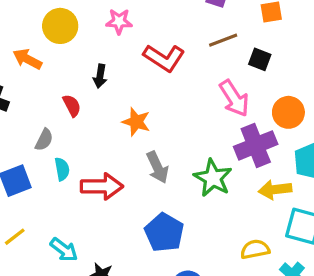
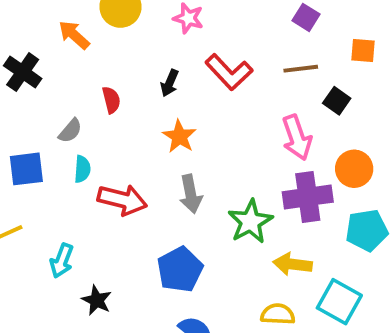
black arrow: (100, 76) -> (170, 83), moved
yellow arrow: (275, 190) -> (293, 264), moved
cyan arrow: (64, 250) -> (62, 261), turned 60

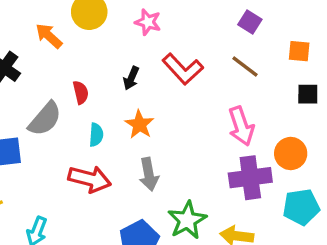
brown line: (301, 69) -> (245, 66), turned 44
black square: (337, 101) -> (308, 94), moved, turned -35
gray semicircle: (70, 131) -> (45, 119), size x1.6
cyan semicircle: (82, 169) -> (96, 135), moved
green star: (250, 222) -> (187, 220), moved

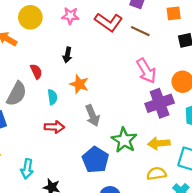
red L-shape: (183, 69) -> (109, 22), moved
red arrow: (90, 179) -> (54, 127), size x0.7

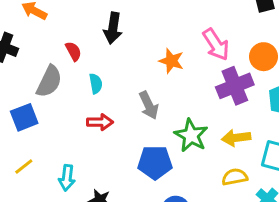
black arrow: (67, 55) -> (113, 28), size x1.5
orange star: (79, 84) -> (171, 61), moved
blue pentagon: (95, 160) -> (155, 162), turned -30

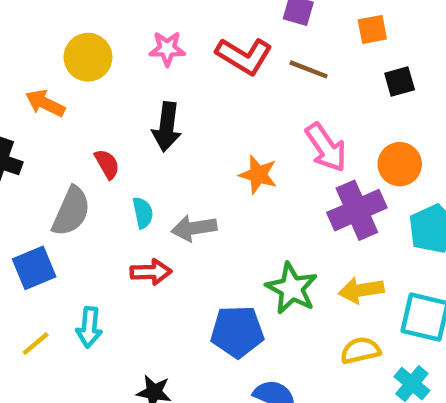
gray arrow: (149, 105) -> (194, 228), moved, turned 108
cyan arrow: (67, 178) -> (89, 327), moved

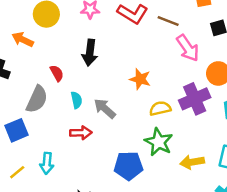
pink arrow: (326, 147) -> (188, 48), moved
gray arrow: (194, 228) -> (105, 109), turned 50
yellow arrow: (361, 290) -> (192, 162), moved
yellow semicircle: (360, 350) -> (160, 108), moved

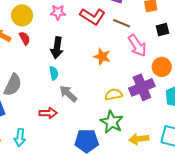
red semicircle: (57, 73) -> (25, 38), moved
orange star: (140, 79) -> (102, 57), moved
cyan semicircle: (76, 100) -> (54, 73), moved

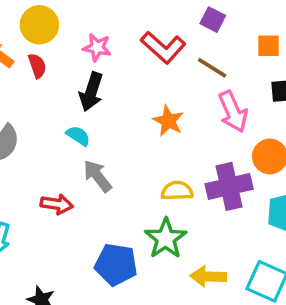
pink star: (58, 12) -> (97, 47), moved
cyan semicircle: (54, 73) -> (78, 136), turned -56

